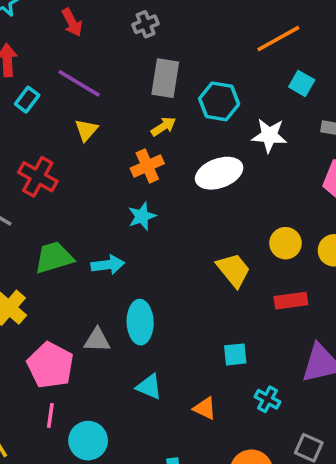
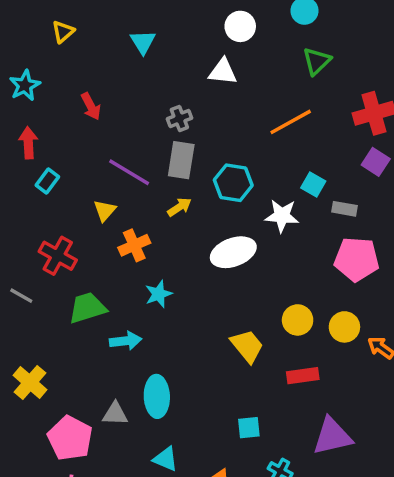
gray cross: (146, 24) -> (179, 118), moved
purple line: (79, 83) -> (129, 172), moved
cyan square: (302, 83) -> (313, 184), moved
orange cross: (147, 166) -> (134, 245), moved
green trapezoid: (54, 258) -> (87, 308), moved

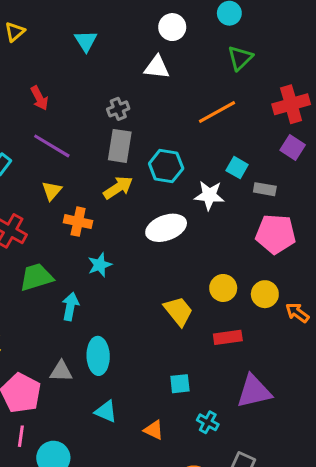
purple line: (129, 172) -> (52, 146), moved
yellow arrow: (179, 207) -> (118, 188), size x1.4
orange cross: (134, 245) -> (78, 222), turned 36
cyan arrow: (126, 341) -> (70, 307), turned -72

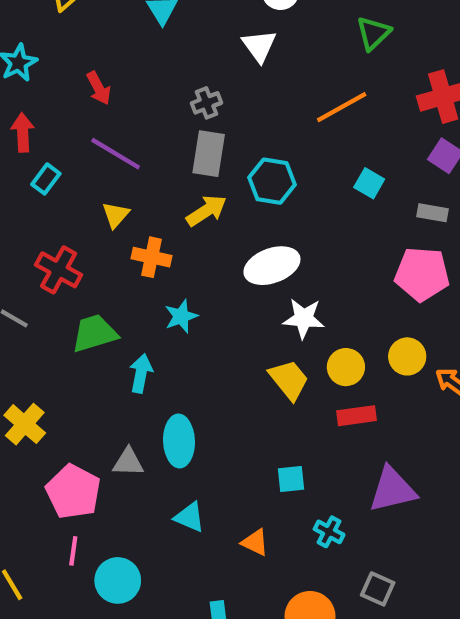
white triangle: (157, 67) -> (259, 46), turned 48
gray rectangle: (265, 189) -> (433, 213), moved
white star: (209, 195) -> (304, 318), moved
yellow circle: (223, 288) -> (346, 367), moved

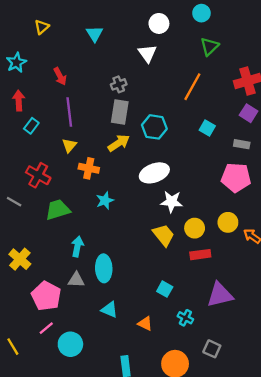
orange line: (342, 107) -> (192, 87), turned -32
purple line: (116, 154) -> (69, 112), turned 52
cyan arrow: (141, 373) -> (77, 247), moved
cyan square: (291, 479) -> (165, 289), turned 35
pink line: (73, 551) -> (46, 328), turned 42

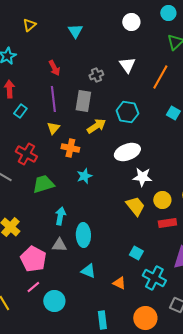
white triangle: (147, 53) -> (127, 65), moved
red arrow: (60, 76) -> (54, 68), moved
gray rectangle: (120, 112) -> (83, 101), moved
cyan cross: (185, 318) -> (154, 278), size x1.6

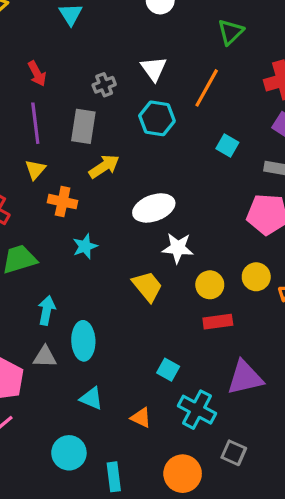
cyan hexagon: (127, 112) -> (157, 118), moved
yellow trapezoid: (135, 206) -> (147, 286), moved
cyan circle: (54, 301) -> (69, 453), moved

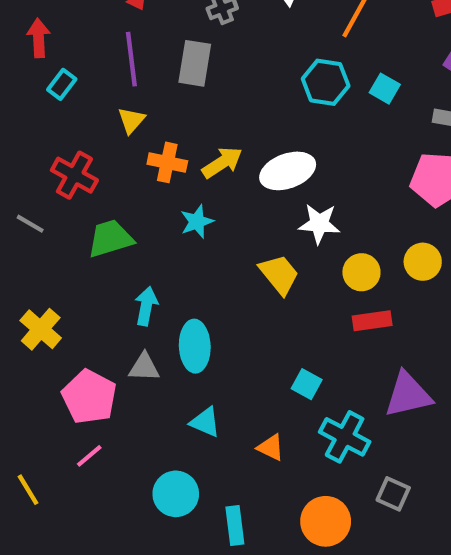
cyan hexagon: (157, 118) -> (326, 82), moved
yellow arrow: (104, 166) -> (222, 162), moved

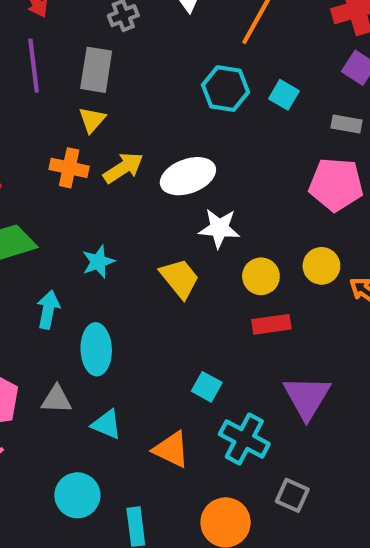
yellow triangle: (131, 120) -> (92, 120), moved
cyan star: (197, 222) -> (98, 262), moved
gray triangle: (144, 367) -> (57, 399), moved
purple triangle: (408, 395) -> (307, 397), turned -46
orange triangle: (271, 447) -> (171, 449), size x1.4

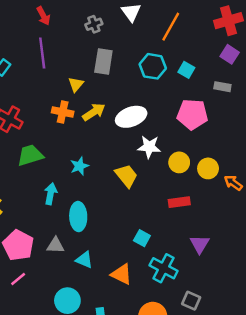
gray rectangle: (96, 70) -> (103, 62), moved
pink pentagon: (336, 185) -> (192, 114), moved
yellow circle: (261, 276) -> (179, 162), moved
purple triangle: (307, 397) -> (200, 244), size x0.7

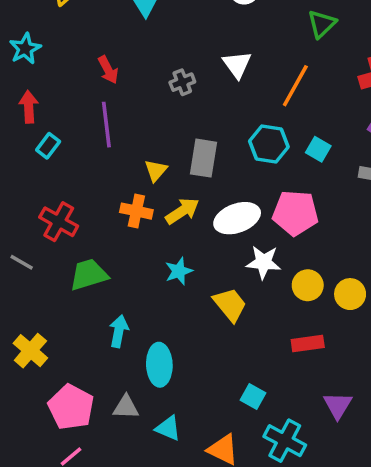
gray rectangle: (103, 62) -> (203, 158), moved
pink pentagon: (192, 114) -> (295, 213), moved
cyan star: (79, 166) -> (179, 271), moved

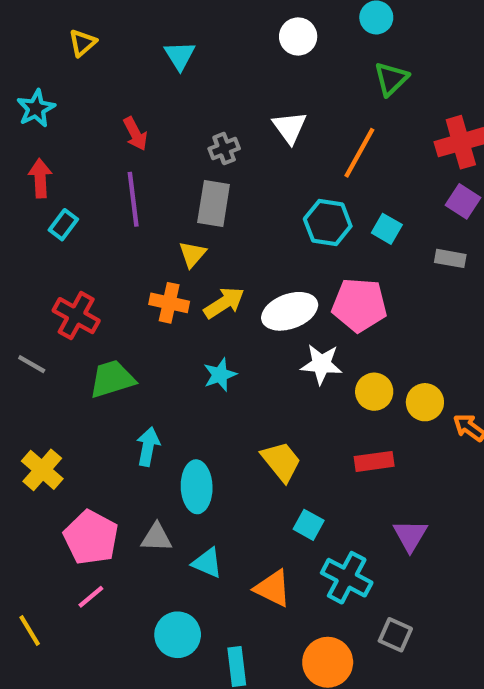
gray rectangle: (203, 158) -> (214, 203), moved
yellow trapezoid: (230, 305) -> (281, 461), moved

